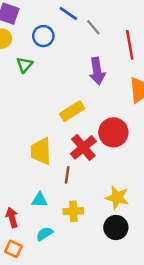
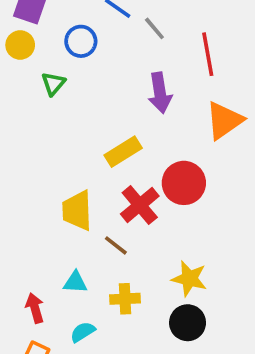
brown line: (67, 175) -> (116, 245), turned -60

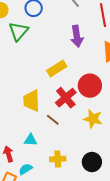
green triangle: (53, 84) -> (18, 31), size x1.5
yellow star: (189, 279) -> (93, 119), moved
yellow cross: (125, 299) -> (58, 159), moved
cyan semicircle: (83, 332) -> (26, 169), moved

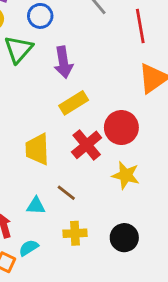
purple arrow: (77, 36) -> (63, 62), moved
brown line: (53, 120) -> (66, 193), moved

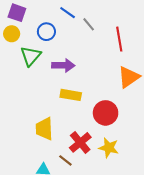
purple arrow: (63, 62) -> (63, 65), turned -80
yellow rectangle: (74, 103) -> (71, 95), turned 42
red cross: (87, 145) -> (80, 142), moved

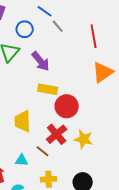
gray line: (89, 24) -> (58, 26), moved
purple arrow: (63, 65) -> (41, 61), turned 50
red circle: (106, 113) -> (67, 106), moved

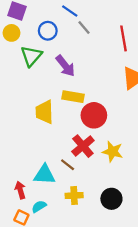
yellow trapezoid: (23, 121) -> (44, 112), moved
cyan triangle: (22, 160) -> (44, 175), size x1.5

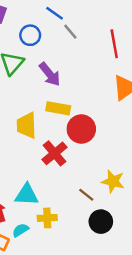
red cross: (83, 146) -> (55, 153), moved
yellow star: (113, 152) -> (113, 181), moved
brown line: (68, 165) -> (86, 195), moved
yellow cross: (74, 195) -> (47, 218), moved

